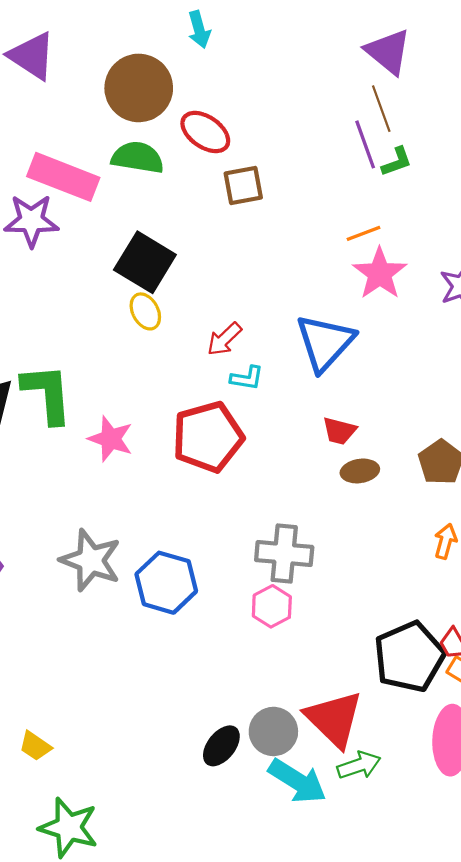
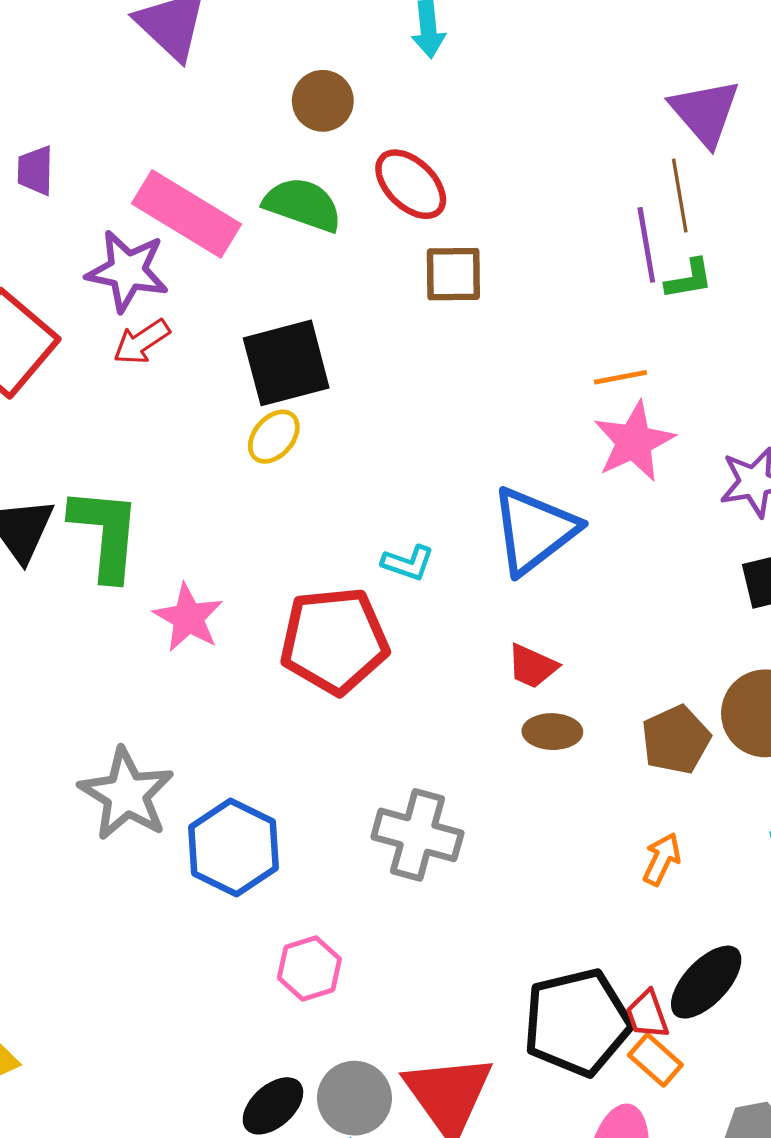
brown circle: (139, 88) -> (323, 101), size x0.6
black square: (145, 262) -> (286, 363), turned 34
yellow ellipse: (145, 311) -> (274, 437), turned 60
red arrow: (224, 339) -> (142, 342), moved
pink hexagon: (272, 606) -> (309, 968), moved

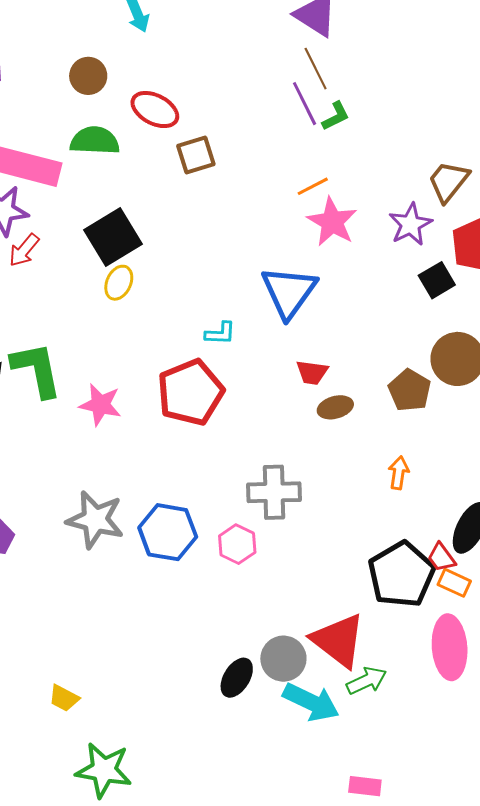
orange arrow: (662, 859) -> (399, 473), moved
pink hexagon: (309, 968) -> (237, 544), moved

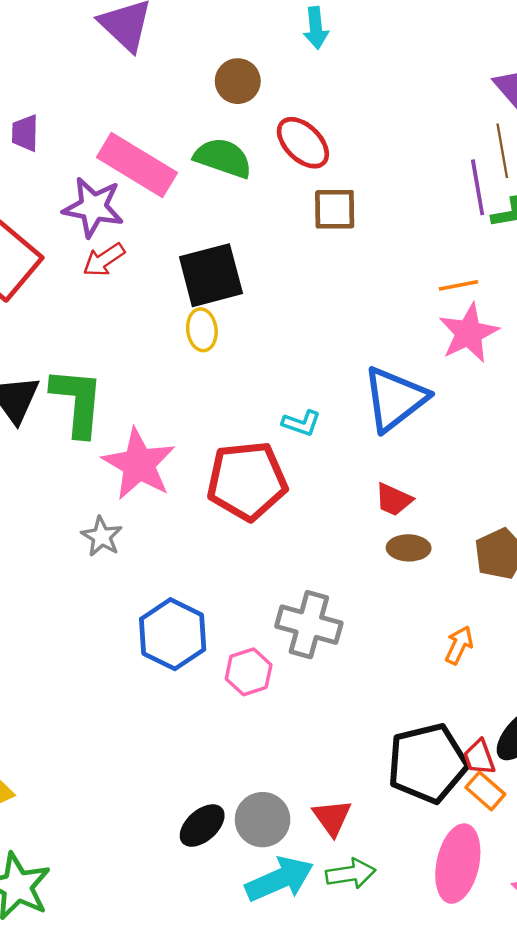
yellow ellipse: (119, 283) -> (202, 330), turned -48
pink star: (100, 405) -> (139, 464), size x1.4
gray star: (95, 520) -> (102, 536), moved, size x0.6
red triangle: (338, 640) -> (332, 817), size x0.6
cyan arrow: (311, 702) -> (279, 879), turned -66

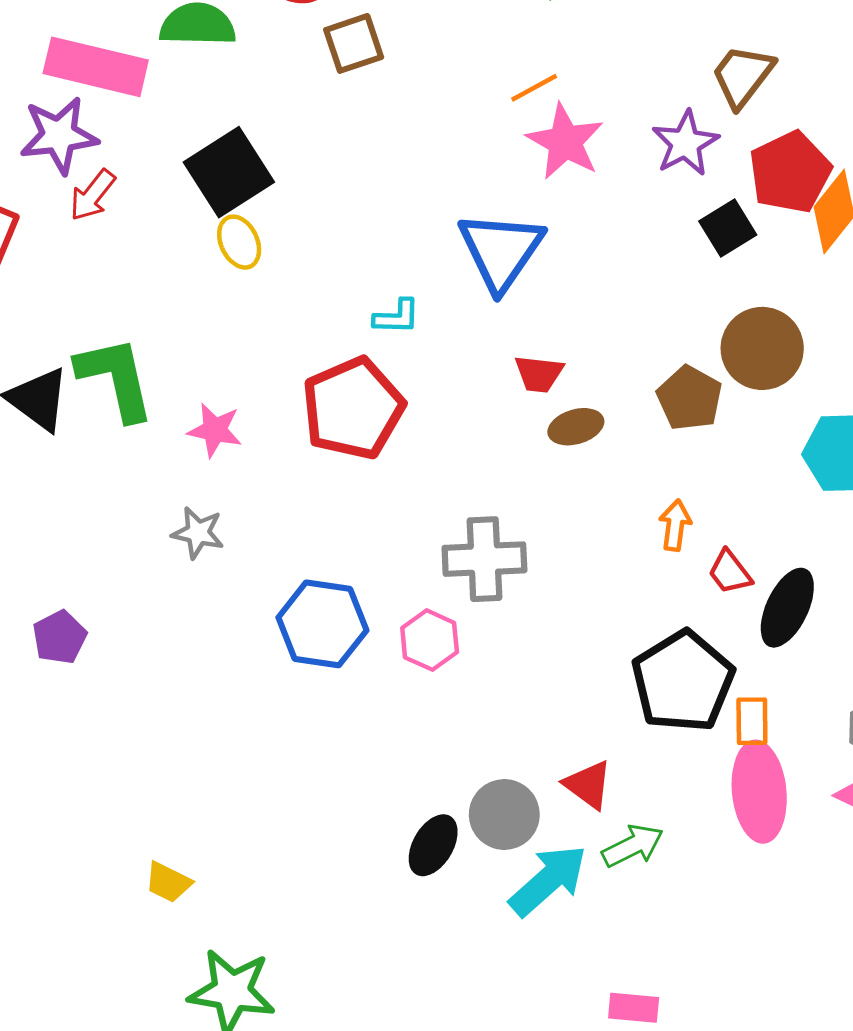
pink star: (139, 464) -> (215, 430), size x0.6
red trapezoid: (479, 757) -> (730, 572), moved
orange rectangle: (485, 791) -> (752, 721), moved, turned 66

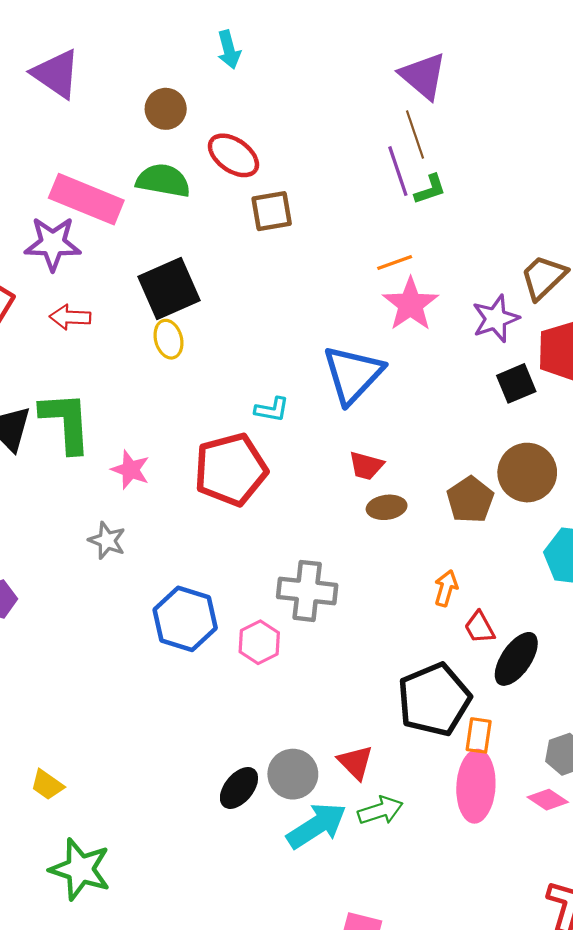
red arrow: (92, 195) -> (70, 317), moved, turned 45

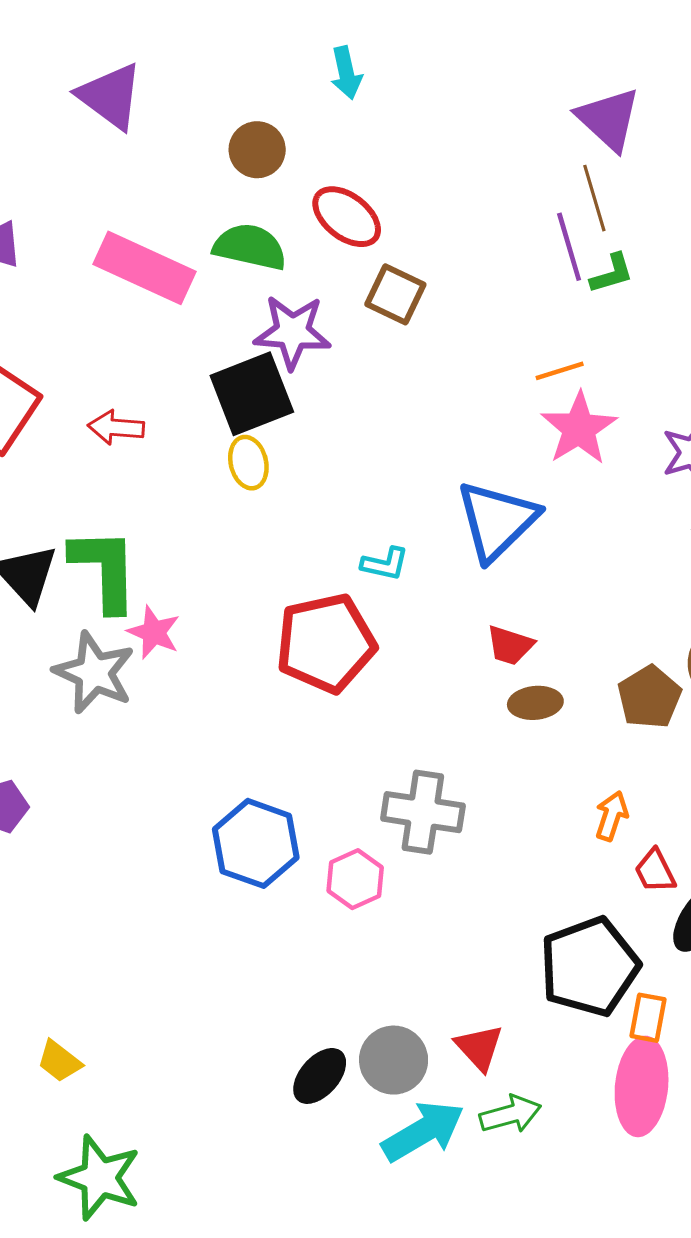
brown square: (272, 211) -> (395, 294), turned 33
purple star: (53, 244) -> (292, 332), moved
pink star: (130, 470) -> (154, 632), moved
gray star: (107, 540) -> (94, 673), moved, size x1.6

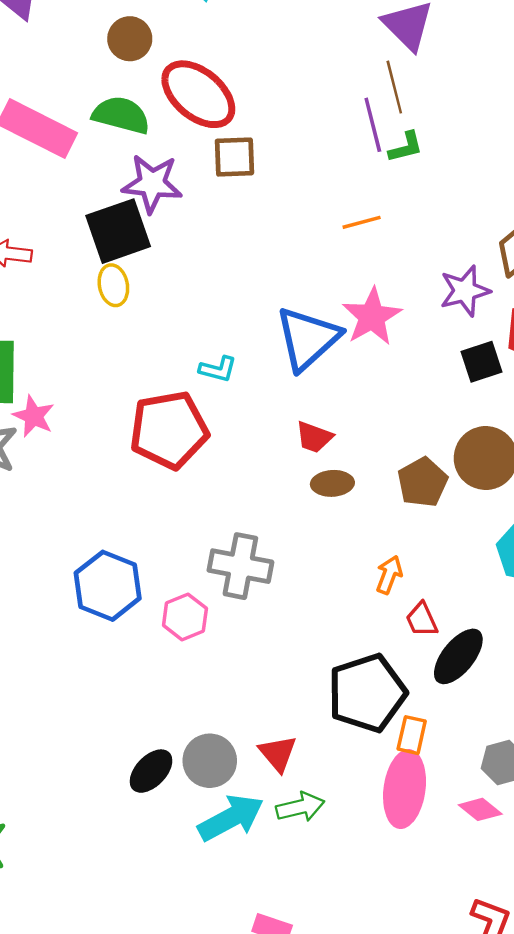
red ellipse: (347, 217) -> (198, 94), size x1.4
brown square: (395, 294) -> (234, 157), turned -30
pink star: (579, 428) -> (372, 317), moved

